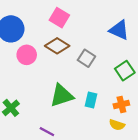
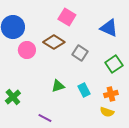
pink square: (59, 18) -> (67, 17), moved
green triangle: (62, 95) -> (58, 86), size x0.6
cyan rectangle: (91, 100) -> (84, 90), turned -40

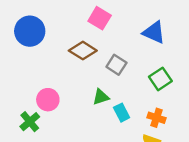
pink circle: (27, 50) -> (48, 100), moved
green triangle: (58, 86) -> (101, 97), moved
orange cross: (111, 94) -> (156, 118), turned 32

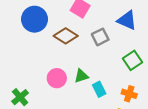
blue circle: (30, 31) -> (35, 19), moved
gray square: (116, 65) -> (100, 37), moved, turned 30
pink circle: (48, 100) -> (57, 78), moved

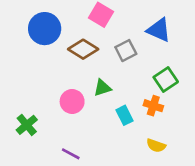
green triangle: (81, 76) -> (102, 88), moved
orange cross: (129, 94) -> (153, 106), moved

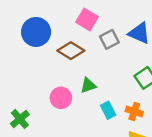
gray square: (126, 51) -> (109, 39), moved
orange cross: (153, 106) -> (134, 112), moved

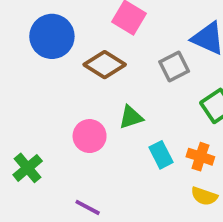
gray square: (109, 39) -> (174, 66), moved

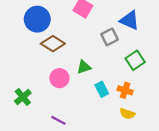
brown diamond: (105, 65) -> (53, 44), moved

